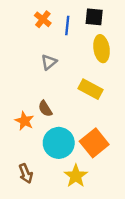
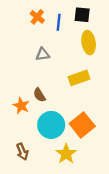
gray triangle: (49, 62) -> (43, 54), turned 32
yellow rectangle: (90, 89) -> (79, 78), turned -48

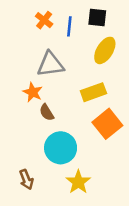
yellow ellipse: (89, 43) -> (105, 50), turned 40
gray triangle: (43, 54) -> (50, 64), size x1.6
orange star: (21, 106) -> (33, 92), moved
orange square: (82, 125) -> (107, 124), moved

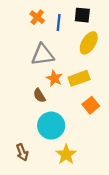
orange star: (33, 92) -> (54, 78), moved
orange square: (107, 124) -> (91, 105), size x0.7

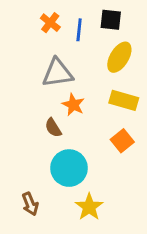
yellow rectangle: (79, 78) -> (124, 100), moved, turned 36

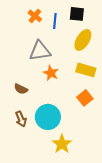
brown semicircle: (53, 128) -> (21, 89), moved, turned -32
brown arrow: (30, 204) -> (21, 119), moved

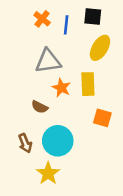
yellow rectangle: (86, 70) -> (88, 84), moved, turned 72
brown semicircle: (21, 89) -> (40, 107), moved
orange square: (85, 98) -> (102, 118), turned -35
yellow star: (62, 144) -> (48, 173), moved

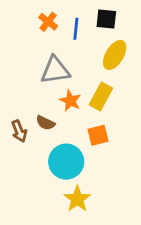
yellow rectangle: (88, 84) -> (101, 97), turned 30
orange square: (102, 118) -> (98, 135), moved, turned -30
brown arrow: (25, 143) -> (19, 131), moved
yellow star: (48, 173) -> (77, 199), moved

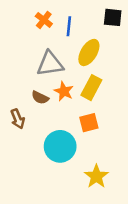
black square: (106, 19) -> (113, 17), moved
yellow ellipse: (115, 55) -> (89, 52), moved
brown semicircle: (45, 123) -> (40, 98), moved
yellow star: (77, 199) -> (96, 176), moved

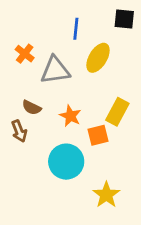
orange cross: (44, 20) -> (25, 54), moved
yellow rectangle: (91, 88) -> (117, 112), moved
orange star: (64, 91) -> (70, 116), moved
brown semicircle: (40, 98) -> (32, 108), moved

